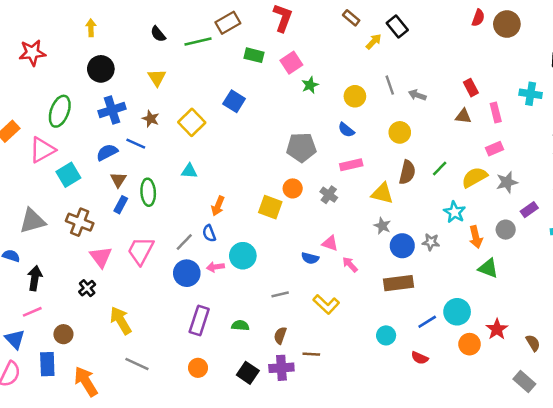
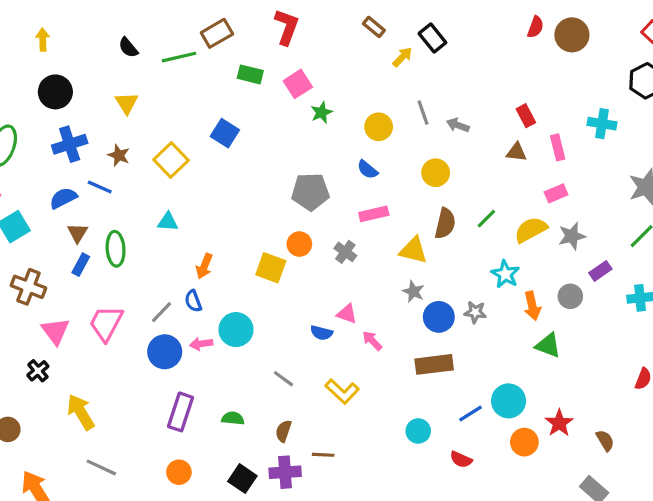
gray line: (280, 294) -> (284, 379), turned 49

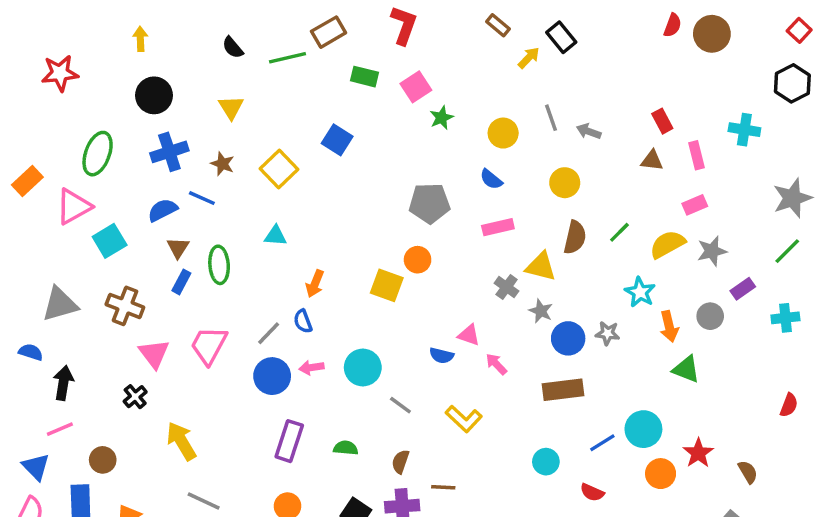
gray cross: (345, 252) -> (507, 287), moved
cyan circle: (236, 330) -> (363, 367), moved

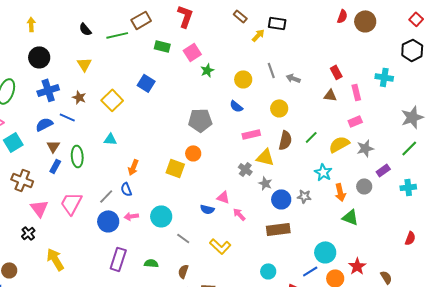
black rectangle: (561, 37) -> (277, 23), turned -42
pink rectangle: (498, 227) -> (251, 134), moved
blue line: (602, 443) -> (310, 271), moved

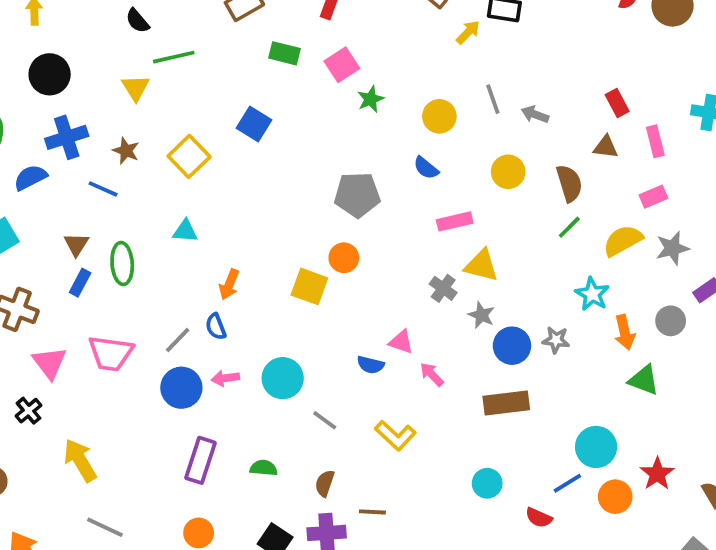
green line: (117, 35) -> (174, 57), moved
blue semicircle: (44, 124) -> (30, 178), moved
brown semicircle: (285, 140) -> (569, 183), moved, turned -30
pink trapezoid: (71, 203) -> (111, 353), turned -110

